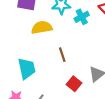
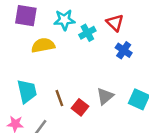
brown line: (62, 55) -> (59, 98), moved

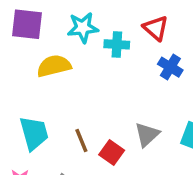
cyan cross: (87, 33) -> (117, 44), turned 35

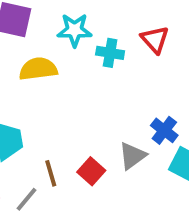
blue cross: (170, 67) -> (164, 130), moved
brown line: (81, 140) -> (51, 173), moved

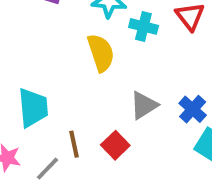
yellow semicircle: (38, 69) -> (101, 53), moved, turned 75
gray triangle: (132, 156) -> (144, 105), moved

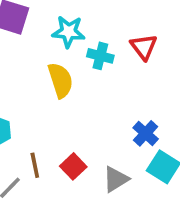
gray triangle: (144, 105) -> (116, 179), moved

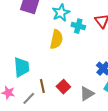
cyan star: (69, 32) -> (61, 13), turned -30
yellow semicircle: (60, 80) -> (56, 39), turned 30

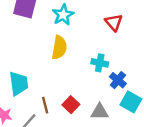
cyan cross: (78, 26) -> (100, 63), moved
gray triangle: (87, 94) -> (100, 112), turned 35

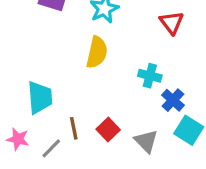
gray triangle: (100, 112) -> (146, 141), turned 42

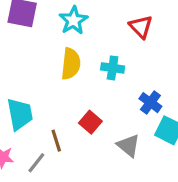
cyan cross: (150, 76) -> (113, 68), moved
red square: (108, 130) -> (90, 122), moved

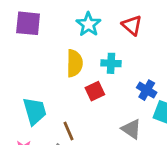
cyan star: (73, 20) -> (88, 24), moved
red square: (90, 122) -> (95, 91), moved, turned 30

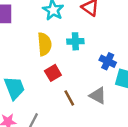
red square: (95, 91) -> (53, 73), moved
brown line: (68, 131) -> (69, 98), moved

